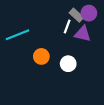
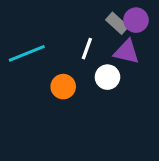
white line: (67, 27) -> (87, 49), moved
white circle: (68, 64) -> (107, 77), moved

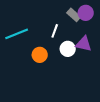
purple triangle: (126, 52) -> (84, 44), moved

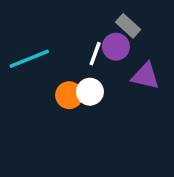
purple circle: (86, 13) -> (116, 47), moved
white circle: (68, 49) -> (90, 92), moved

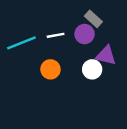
white line: (95, 54) -> (56, 35), moved, turned 60
white circle: (90, 92) -> (92, 69), moved

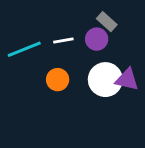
purple triangle: (106, 55) -> (127, 80), moved
white circle: (92, 69) -> (105, 80), size x1.5

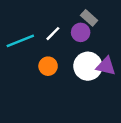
white line: (63, 41) -> (53, 34), turned -35

